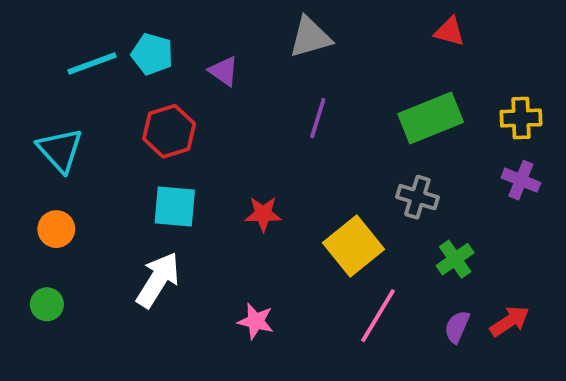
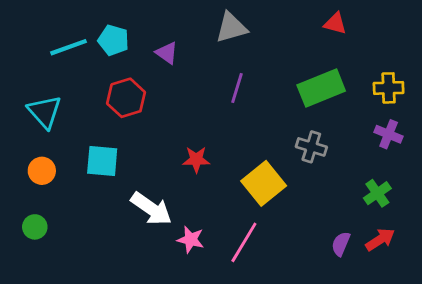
cyan square: (175, 206) -> (102, 161), moved
green cross: (455, 259) -> (377, 193), moved
white arrow: (158, 280) -> (151, 209), moved, turned 93
pink line: (378, 316) -> (244, 242), moved

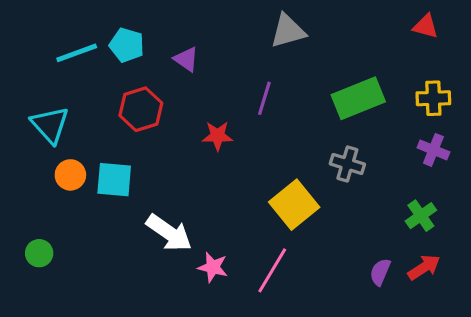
red triangle: (335, 23) -> (426, 26), moved
gray triangle: (231, 28) -> (288, 31), moved
red star: (196, 160) -> (217, 136), moved
orange circle: (42, 171) -> (70, 175), moved

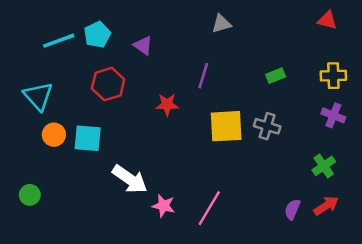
gray triangle: (288, 31) -> (221, 24), size x0.7
cyan pentagon: (127, 45) -> (97, 35), turned 30
green rectangle: (358, 98) -> (276, 76), size x0.5
yellow square: (294, 205) -> (226, 126), moved, turned 36

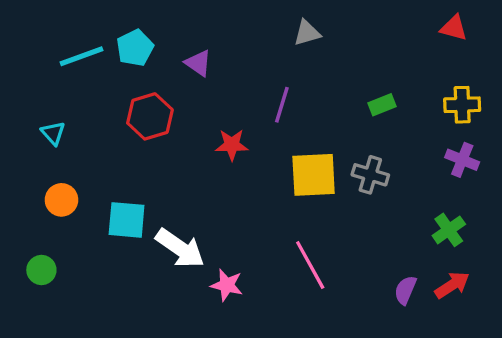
cyan triangle: (38, 96) -> (53, 133), size x0.6
orange circle: (54, 135) -> (61, 200), moved
cyan square: (88, 138) -> (127, 220), moved
pink line: (209, 208) -> (310, 265), moved, turned -60

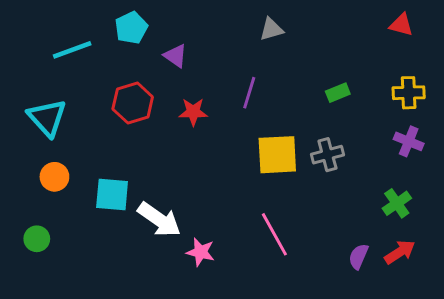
cyan pentagon: (135, 48) -> (131, 28), moved
cyan triangle: (53, 133) -> (47, 118), size x1.8
red star: (232, 145) -> (193, 112), moved
gray cross: (370, 175) -> (327, 155), turned -32

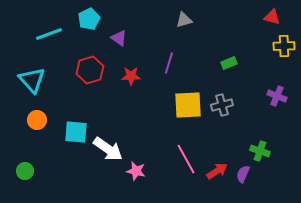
yellow cross: (409, 93) -> (284, 46), moved
green cross: (397, 203) -> (260, 151), moved, turned -36
green circle: (37, 239) -> (25, 171), moved
red arrow: (400, 252) -> (217, 171), moved

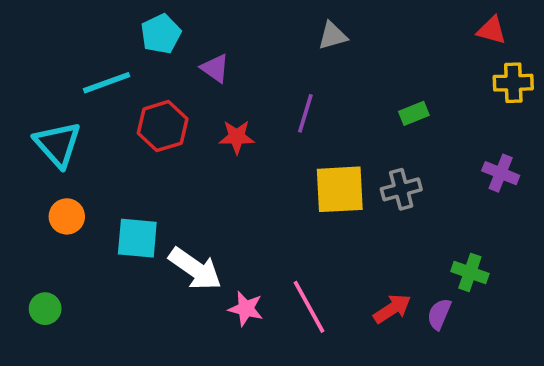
cyan line: (49, 34) -> (107, 83), moved
pink line: (186, 159) -> (309, 307), moved

